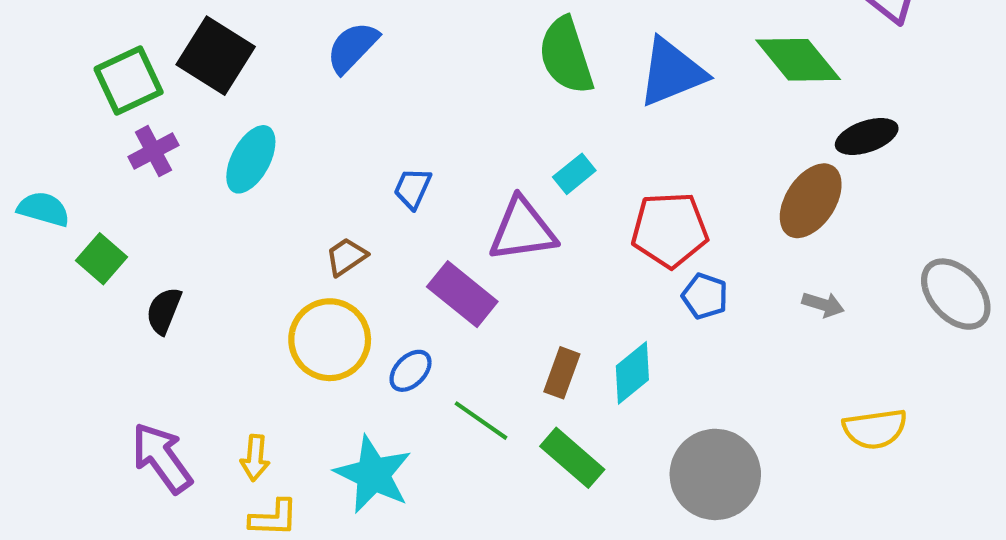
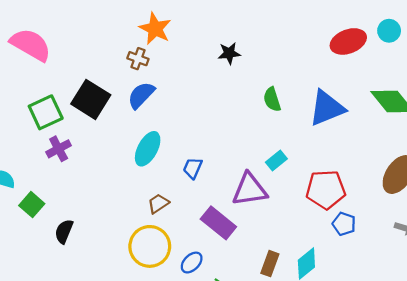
blue semicircle: (352, 47) -> (141, 95), moved
green semicircle: (566, 56) -> (272, 99), size x0.6
cyan ellipse: (251, 159) -> (148, 149), moved

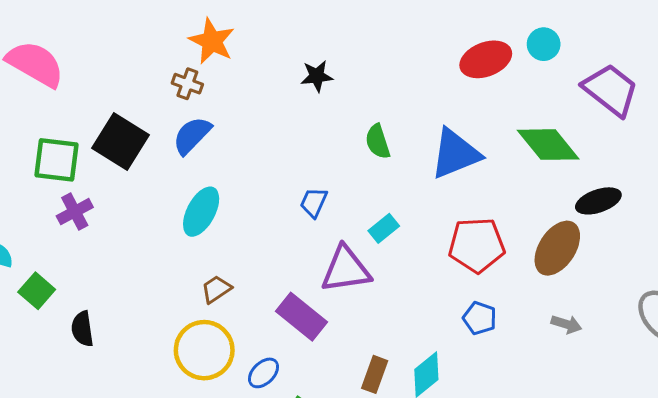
green square: (46, 112) -> (56, 160), turned 32
blue trapezoid: (193, 168) -> (314, 202), moved
red pentagon: (326, 190) -> (477, 245), moved
black semicircle: (64, 231) -> (82, 329), turned -30

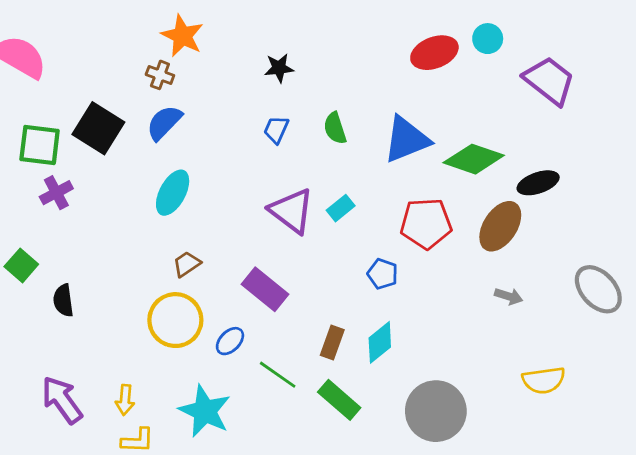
green diamond: (548, 145) -> (474, 159), moved, turned -32
blue trapezoid: (314, 202) -> (276, 130), moved
purple triangle: (346, 269) -> (292, 211), moved, turned 45
blue pentagon: (480, 318) -> (383, 274), moved

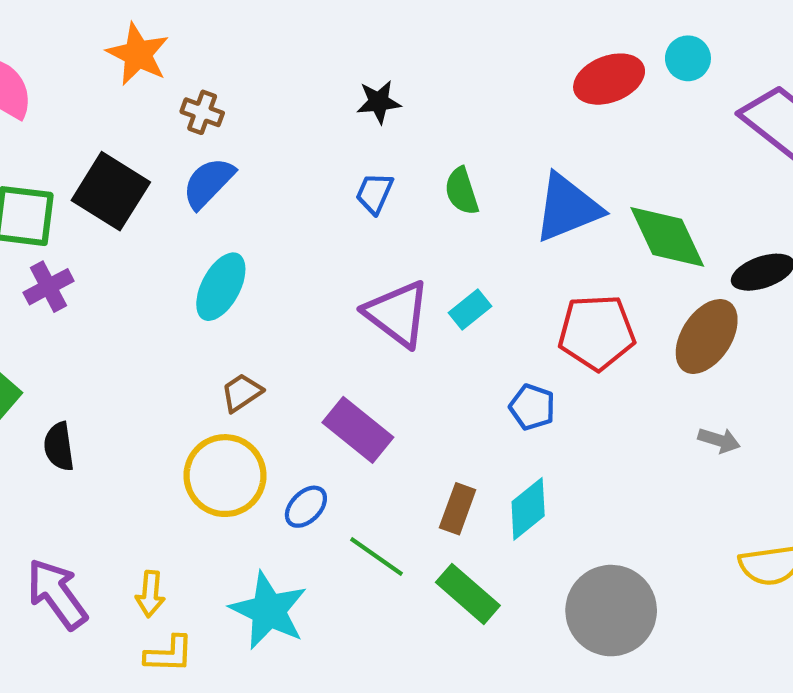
orange star: (182, 36) -> (138, 54), moved
green diamond: (474, 159) -> (667, 237), turned 46

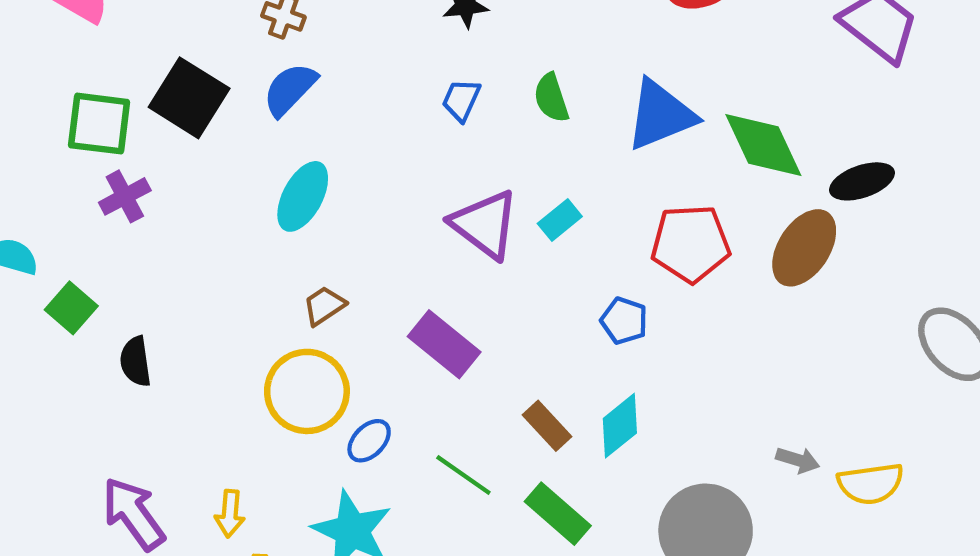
gray arrow: (719, 440) -> (798, 460), moved
blue ellipse: (306, 507) -> (369, 441), moved
brown rectangle: (458, 509) -> (547, 426), turned -63

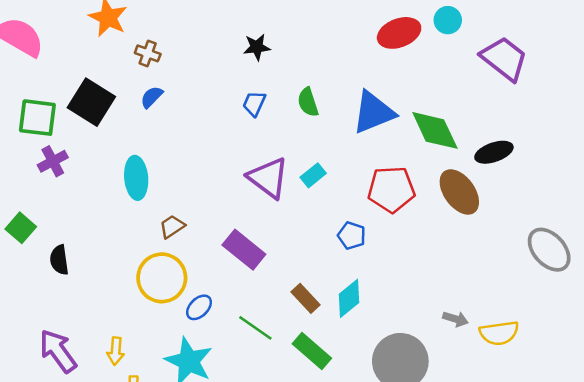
blue semicircle: (290, 89) -> (152, 97), size x0.7
cyan ellipse: (303, 196) -> (136, 178), moved, turned -33
brown ellipse: (804, 248) -> (459, 192), turned -69

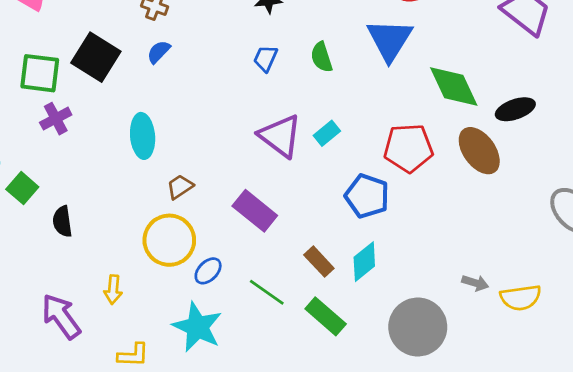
blue triangle: (373, 112) -> (390, 40), moved, turned -36
blue pentagon: (352, 236) -> (367, 196), size x1.5
yellow arrow: (116, 351) -> (113, 290), moved

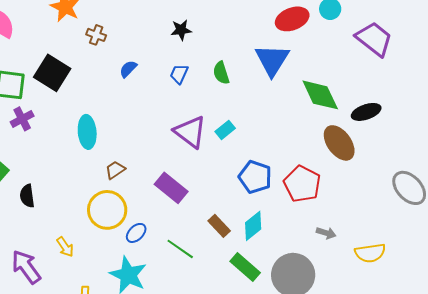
blue semicircle: (159, 52) -> (128, 69), moved
red pentagon: (408, 148) -> (302, 184), moved, turned 30
gray arrow: (475, 283) -> (326, 233), moved
yellow arrow: (113, 290) -> (65, 247), turned -40
green rectangle: (326, 316) -> (245, 267), moved

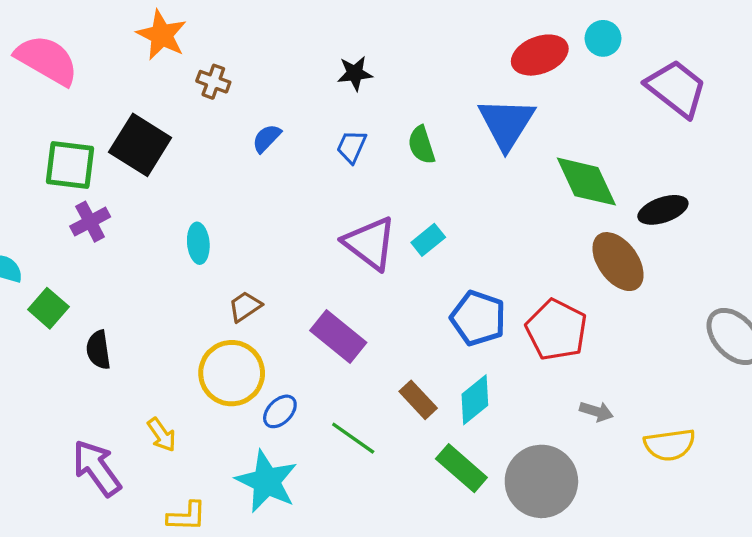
cyan ellipse: (87, 132) -> (198, 243), size x0.7

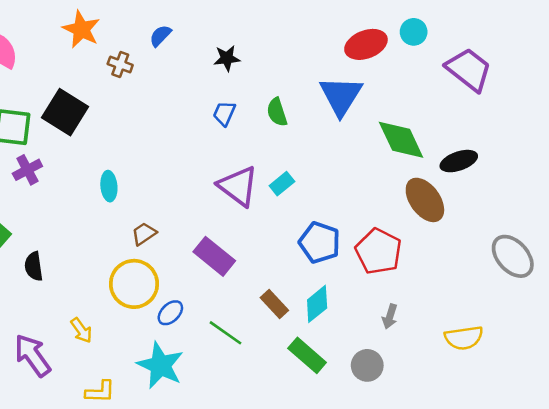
blue semicircle: (267, 138) -> (160, 36), moved
gray arrow: (596, 411) -> (390, 317), moved, turned 90
gray circle: (541, 481) -> (367, 365), size x0.6

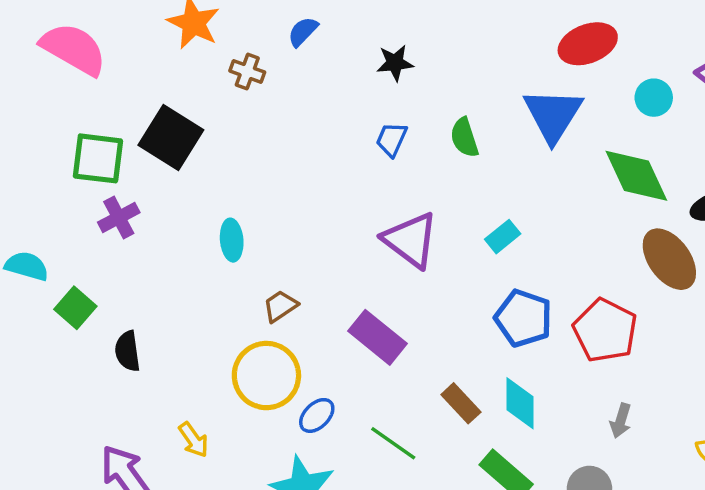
cyan circle: (414, 32) -> (654, 98), moved
cyan rectangle: (282, 184) -> (503, 237), moved
cyan diamond: (317, 304) -> (520, 403), turned -51

